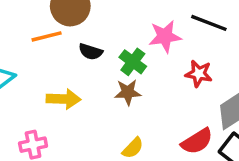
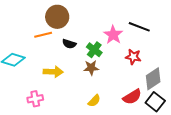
pink star: (165, 36) -> (113, 35), turned -30

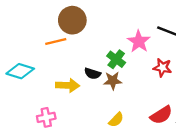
black semicircle: (69, 44) -> (92, 74), moved

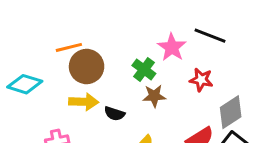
brown circle: (72, 20) -> (87, 67), moved
black semicircle: (92, 74) -> (114, 114), moved
brown star: (113, 81) -> (154, 96), moved

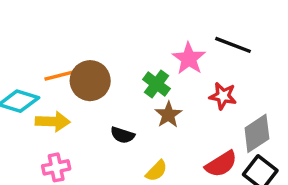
orange line: (69, 47) -> (60, 76), moved
brown star: (154, 96) -> (168, 115), turned -30
yellow arrow: (84, 102) -> (53, 121), moved

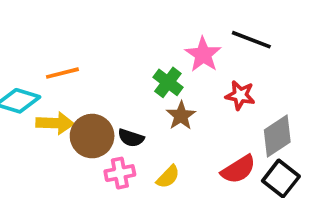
brown circle: (90, 81) -> (92, 136), moved
pink cross: (56, 167) -> (120, 173), moved

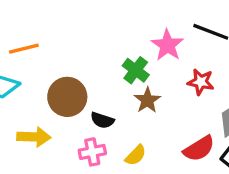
orange line: (62, 73) -> (24, 49), moved
yellow arrow: (55, 123) -> (34, 137), moved
brown circle: (92, 136) -> (67, 97), moved

